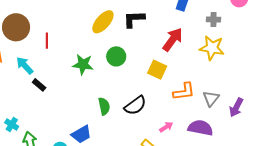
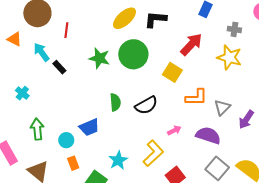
green circle: (116, 56) -> (133, 54), size x1.5
black rectangle: (39, 85) -> (59, 67), moved
cyan cross: (12, 125) -> (22, 93), moved

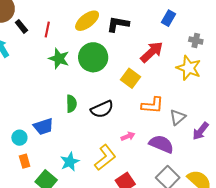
red line: (66, 30) -> (47, 30), moved
black rectangle: (59, 67) -> (21, 26), moved

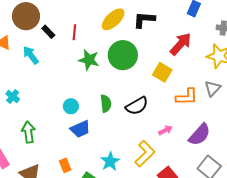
gray triangle: (178, 117) -> (213, 88), moved
cyan circle: (19, 138) -> (71, 106), moved
purple semicircle: (161, 144) -> (200, 135), turned 115

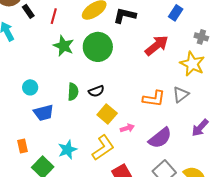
yellow square: (162, 72) -> (107, 114), moved
cyan circle: (71, 106) -> (30, 87), moved
black semicircle: (137, 106) -> (96, 91), moved, size x0.7

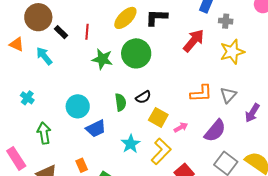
gray cross: (201, 37) -> (226, 21), moved
yellow star: (192, 64) -> (232, 52), turned -30
cyan circle: (30, 87) -> (78, 106), size x1.5
gray triangle: (181, 95) -> (228, 95), moved
cyan star: (67, 150) -> (131, 144), moved

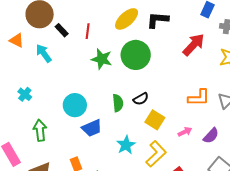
pink arrow: (181, 127) -> (185, 132), moved
purple semicircle: (215, 131) -> (211, 136), size x0.7

